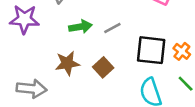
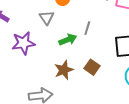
gray line: (112, 28) -> (87, 28), moved, turned -32

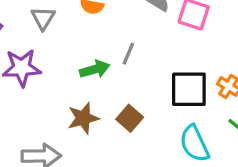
gray triangle: (47, 18) -> (43, 18), moved

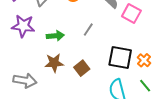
green arrow: (95, 69) -> (55, 36), moved

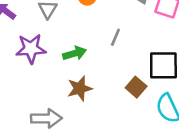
brown square: (82, 68) -> (136, 87), moved

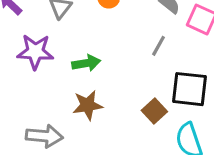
gray line: (115, 37) -> (159, 46), moved

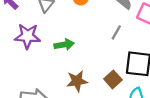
brown star: (88, 105) -> (77, 81), moved

